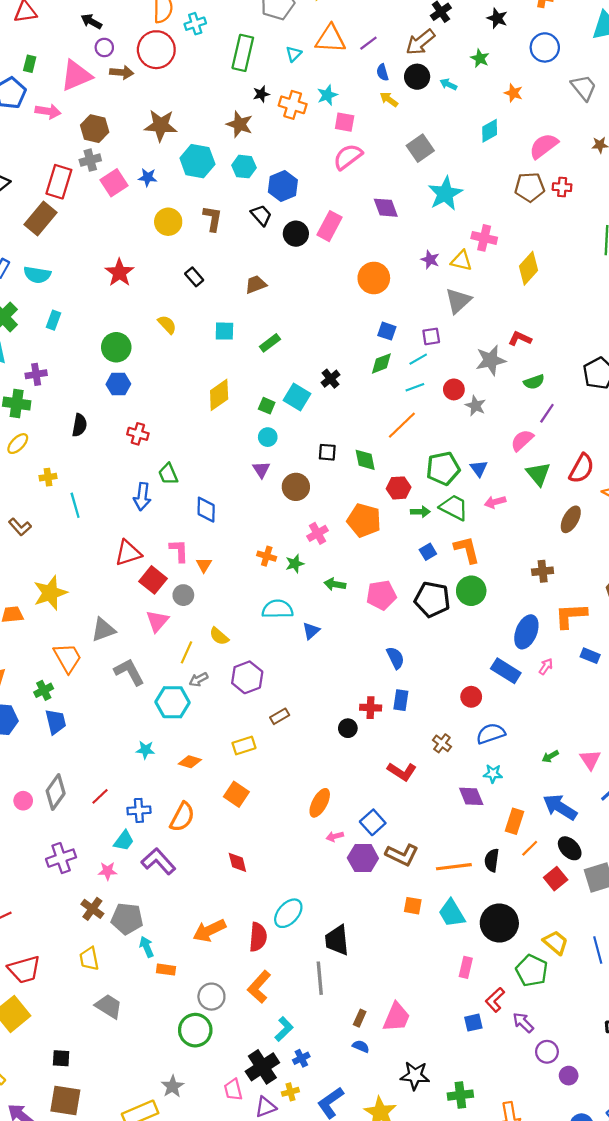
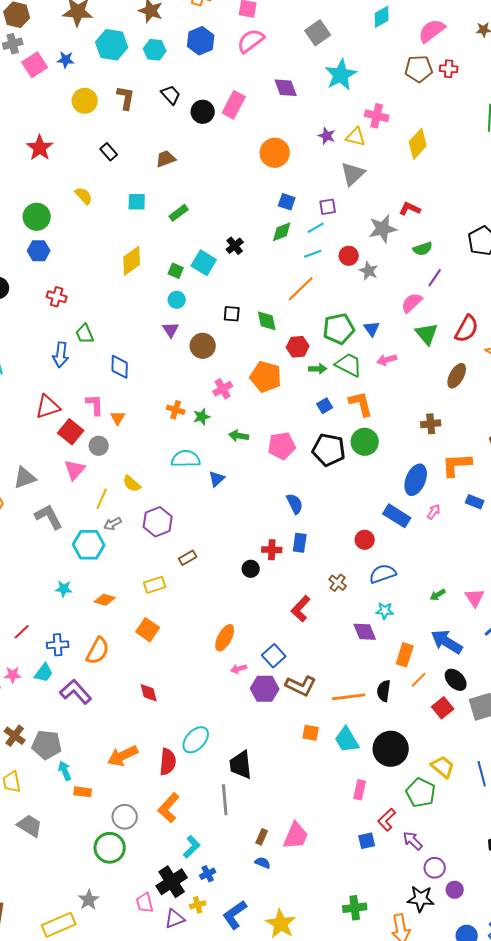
blue hexagon: (283, 186) -> (201, 41), moved
red L-shape: (402, 771) -> (301, 609), turned 100
pink star: (108, 871) -> (13, 675), moved
black star: (415, 1076) -> (421, 899), moved

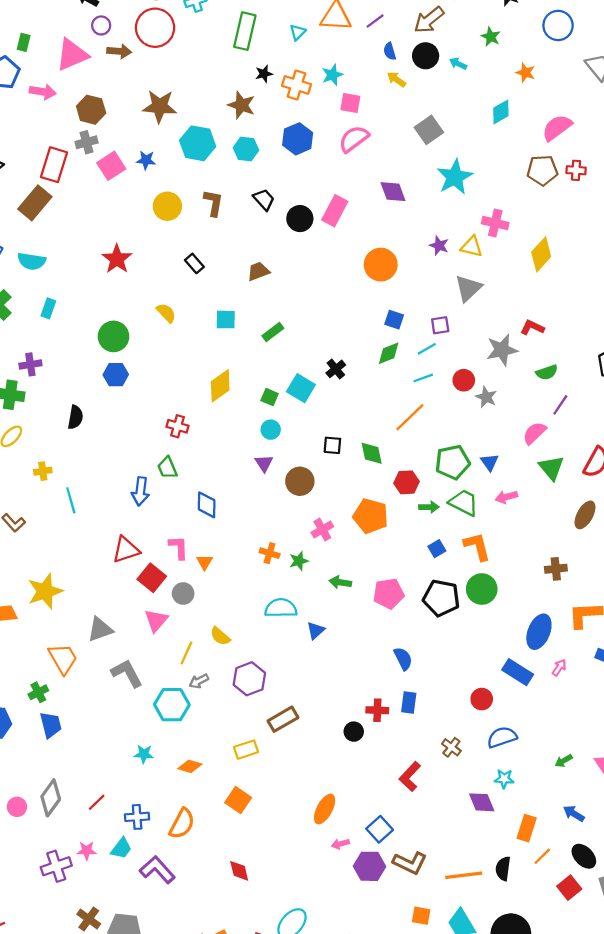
red cross: (57, 297) -> (177, 426), moved
brown rectangle: (188, 558) -> (283, 719), size x1.5
blue arrow: (447, 642) -> (574, 814), size x0.6

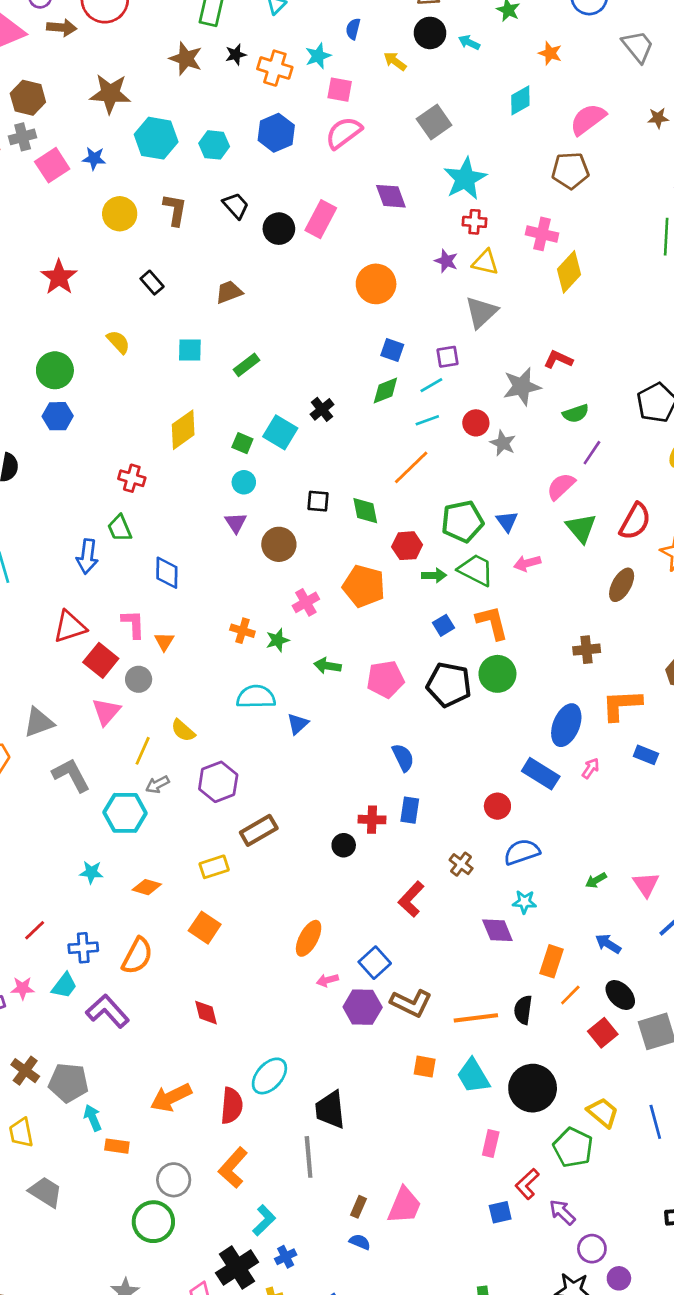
blue semicircle: (390, 51) -> (353, 29), moved, turned 30
brown star: (241, 105) -> (186, 59), moved
red cross: (576, 170) -> (475, 222), moved
pink cross: (495, 223) -> (542, 234), moved

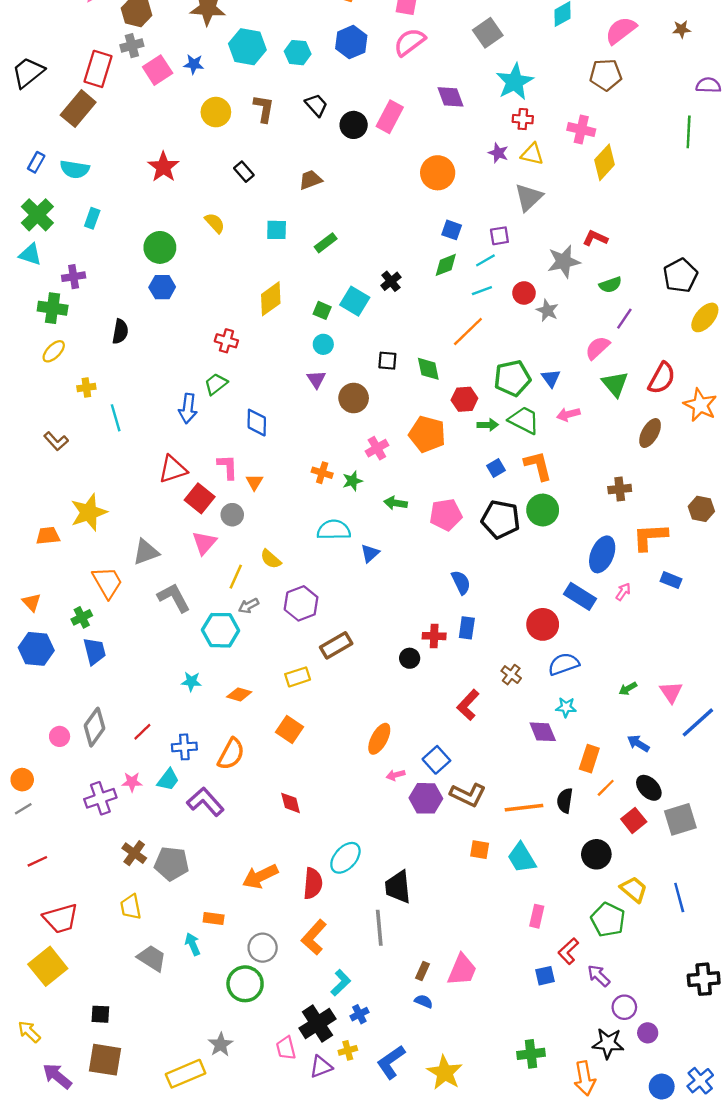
green trapezoid: (120, 528) -> (216, 384), turned 75
red circle: (497, 806) -> (543, 624), size x1.4
black circle: (533, 1088) -> (596, 854), moved, size x0.7
cyan arrow: (93, 1118) -> (193, 944), moved

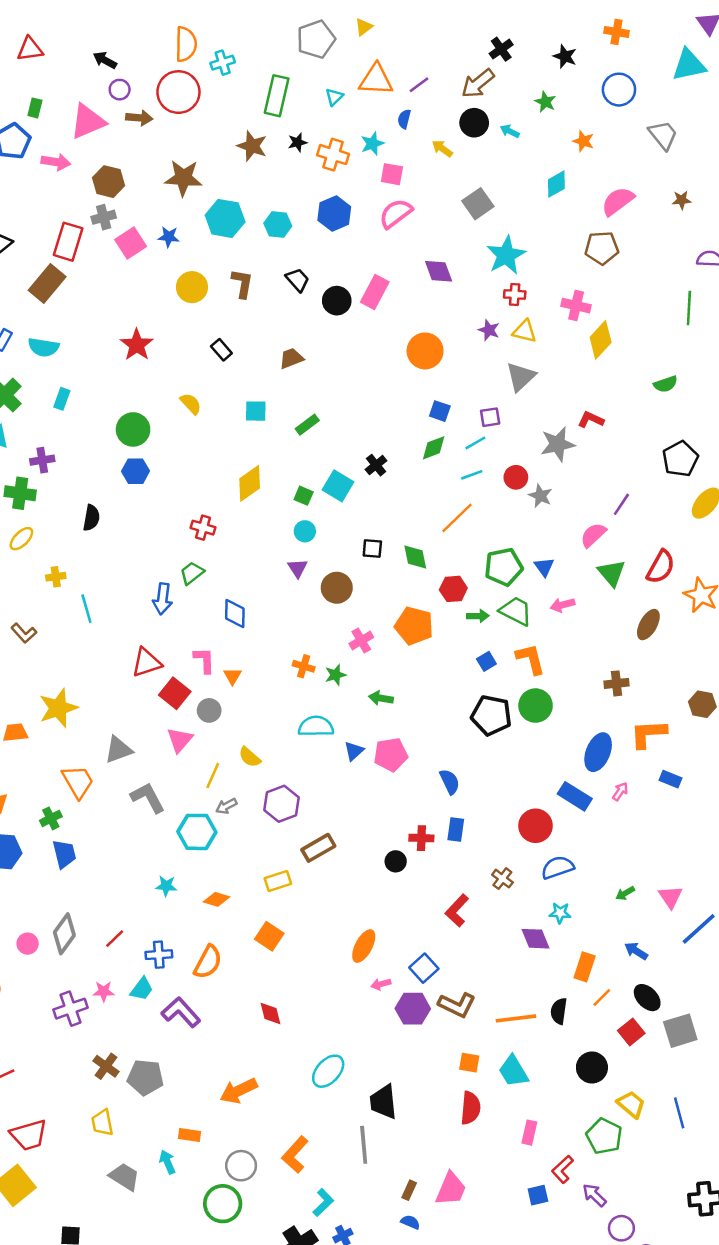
green semicircle: (610, 285) -> (666, 384), moved
pink pentagon: (446, 515) -> (391, 755), moved
red semicircle: (313, 883) -> (470, 1108), moved

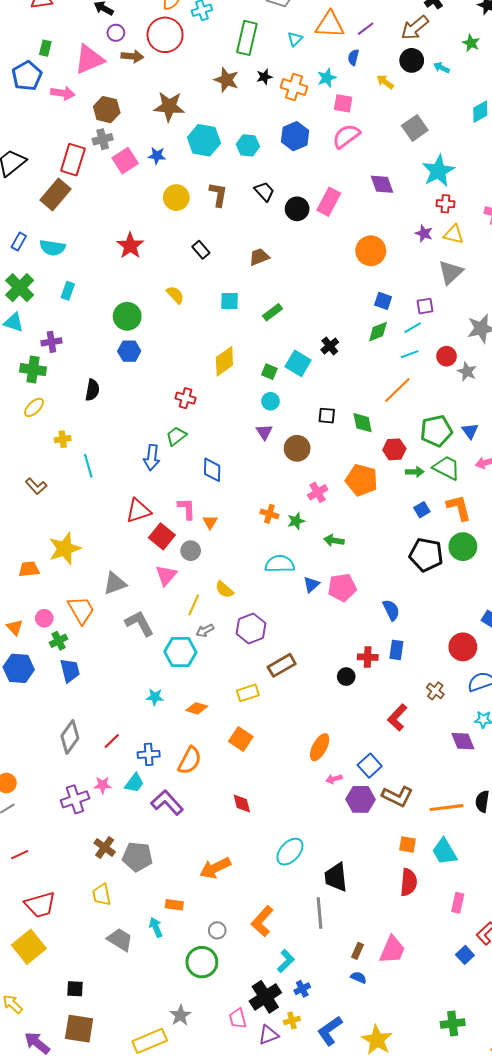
pink circle: (28, 944) -> (44, 618), moved
gray circle: (241, 1166) -> (217, 930), size x0.7
blue square: (538, 1195) -> (465, 955), turned -30

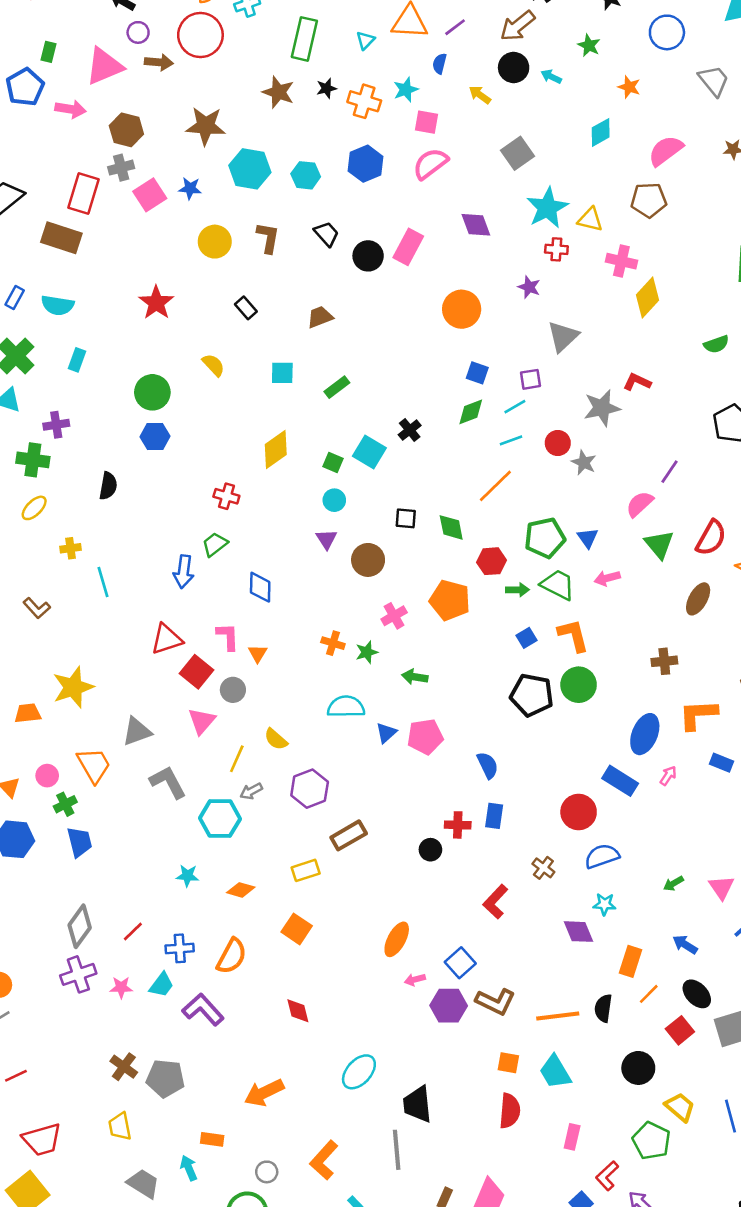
brown rectangle: (56, 194) -> (61, 238), turned 68
yellow triangle: (454, 234) -> (590, 220), moved
purple cross: (75, 799) -> (78, 974), moved

